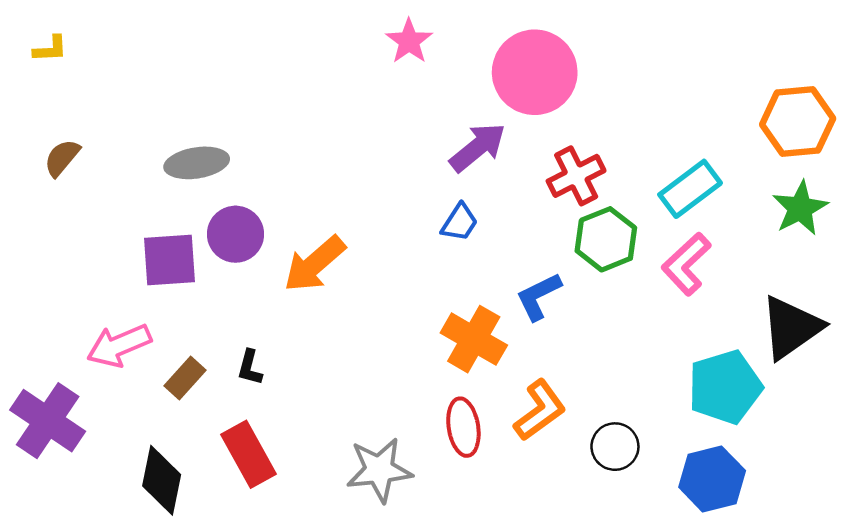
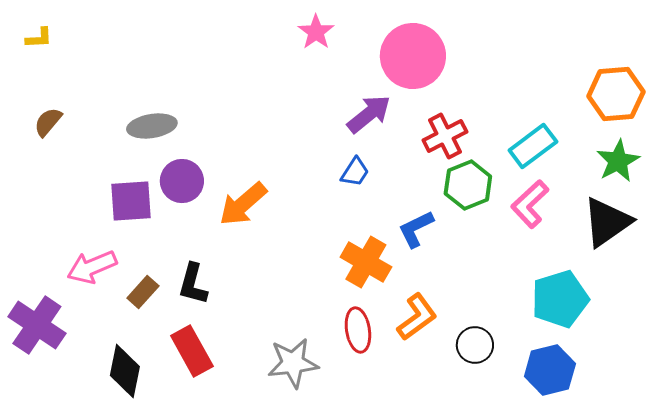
black triangle: (791, 327) -> (607, 222), moved
black L-shape: (250, 368) -> (193, 284), size x1.5

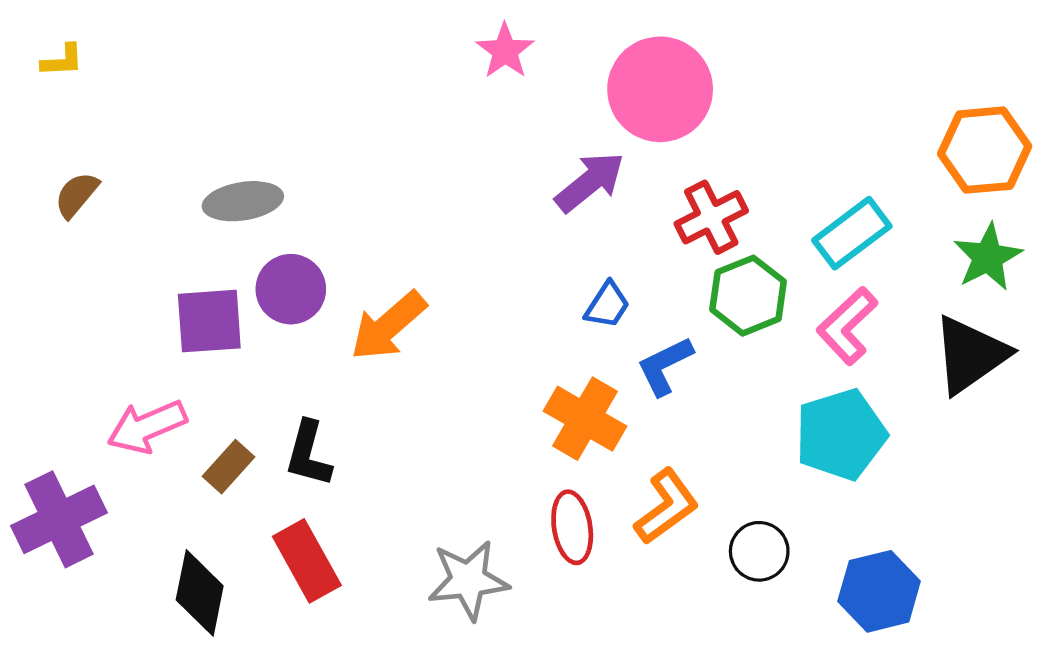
blue trapezoid: (355, 172) -> (607, 305), moved
cyan pentagon: (560, 299) -> (841, 435), moved
purple cross: (37, 325) -> (59, 519), turned 30

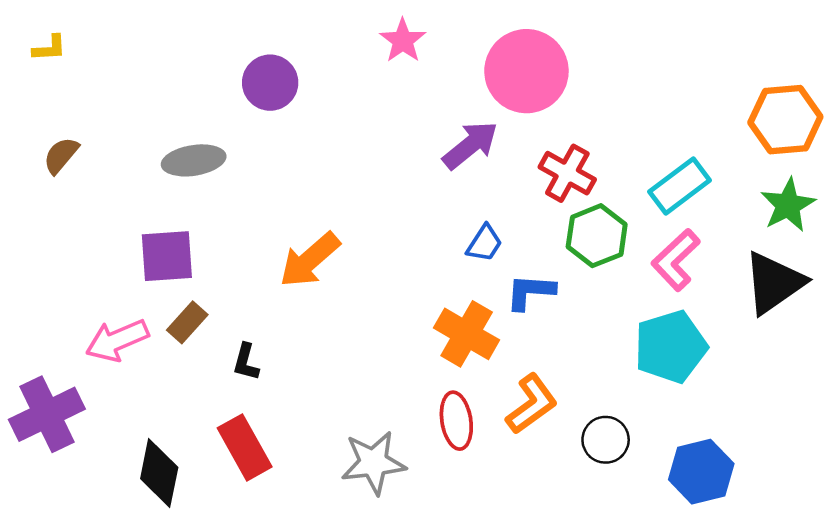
red cross: (711, 217) -> (567, 173), turned -34
purple circle: (291, 289) -> (270, 83), moved
blue L-shape: (665, 366) -> (530, 292), turned 30
black L-shape: (308, 454) -> (246, 362), size x0.7
brown rectangle: (228, 467) -> (187, 322), moved

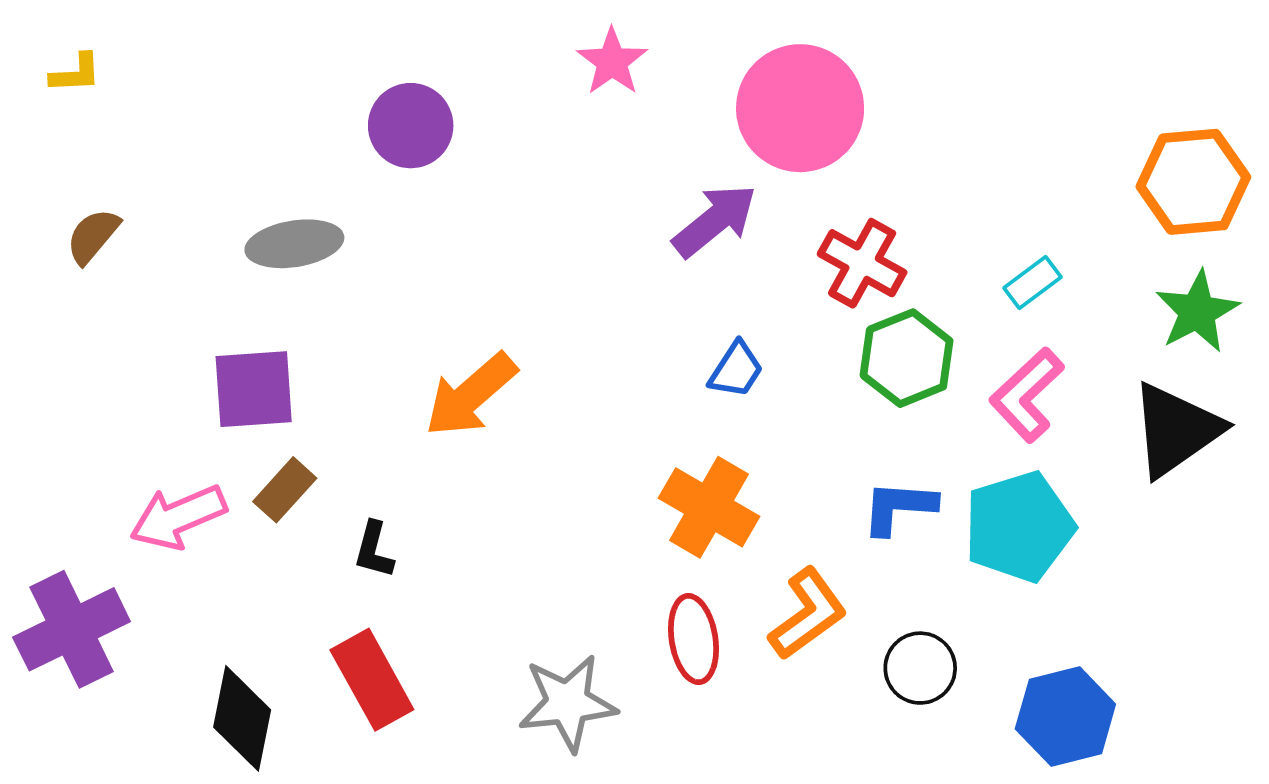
cyan rectangle: (680, 186) -> (1033, 283), size x0.6
blue L-shape: (530, 292) -> (899, 507), moved

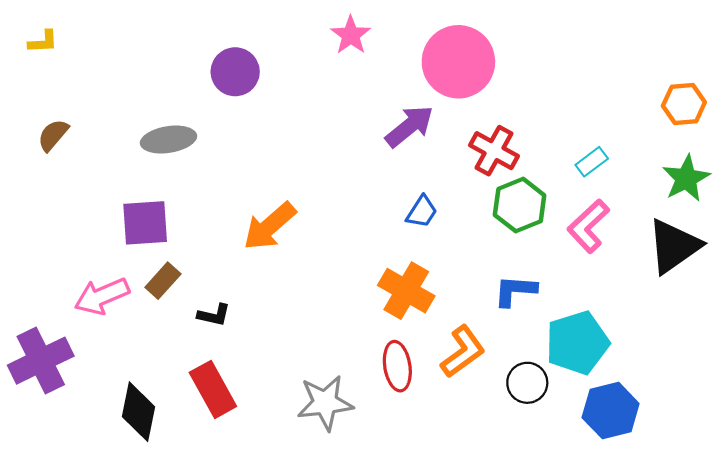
orange hexagon: (1193, 182) -> (684, 104), size x0.7
cyan pentagon: (1019, 527) -> (577, 343), moved
black L-shape: (374, 550) -> (214, 315), turned -92

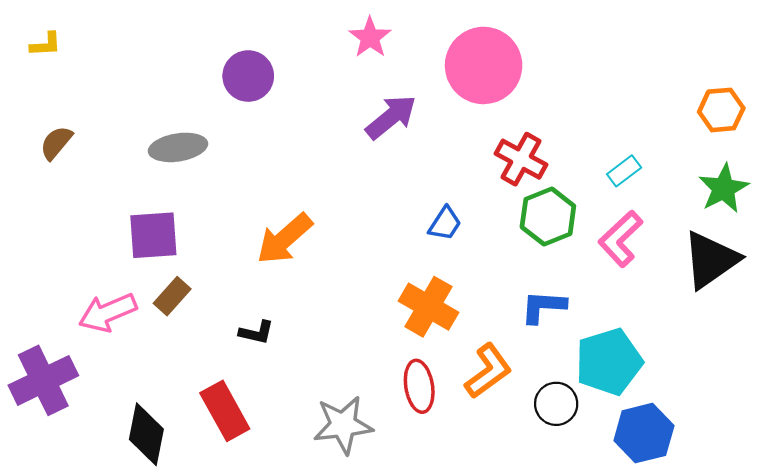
purple arrow: (410, 126) -> (391, 117), moved
black L-shape: (214, 315) -> (256, 332), moved

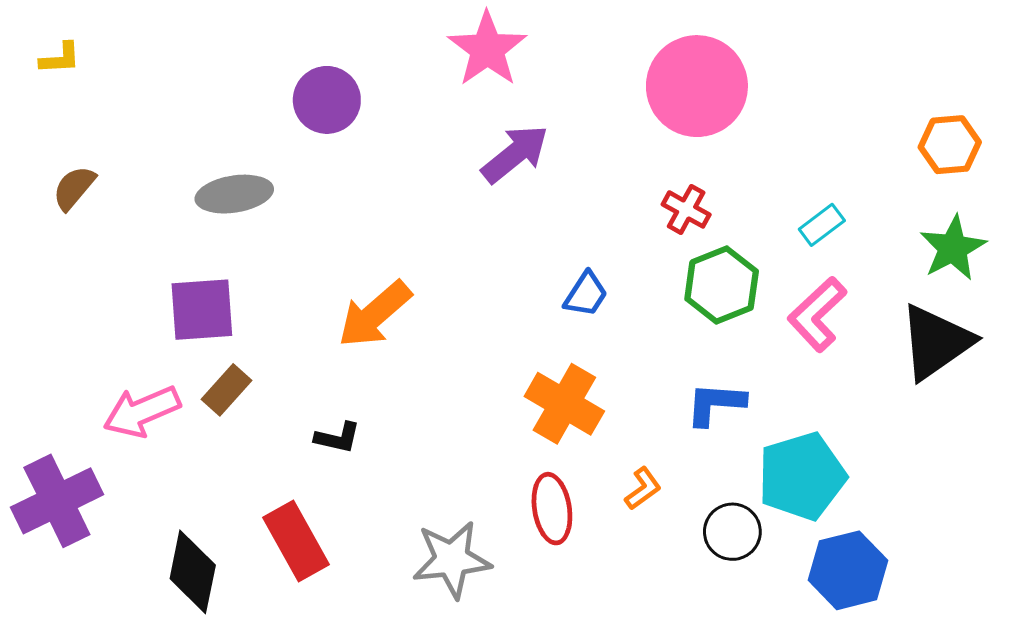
pink star: (370, 37) -> (487, 49), size x1.4
pink circle: (484, 65) -> (697, 86), moved
red cross: (521, 159) -> (686, 209), size x0.7
orange L-shape: (488, 371) -> (643, 489), size x0.6

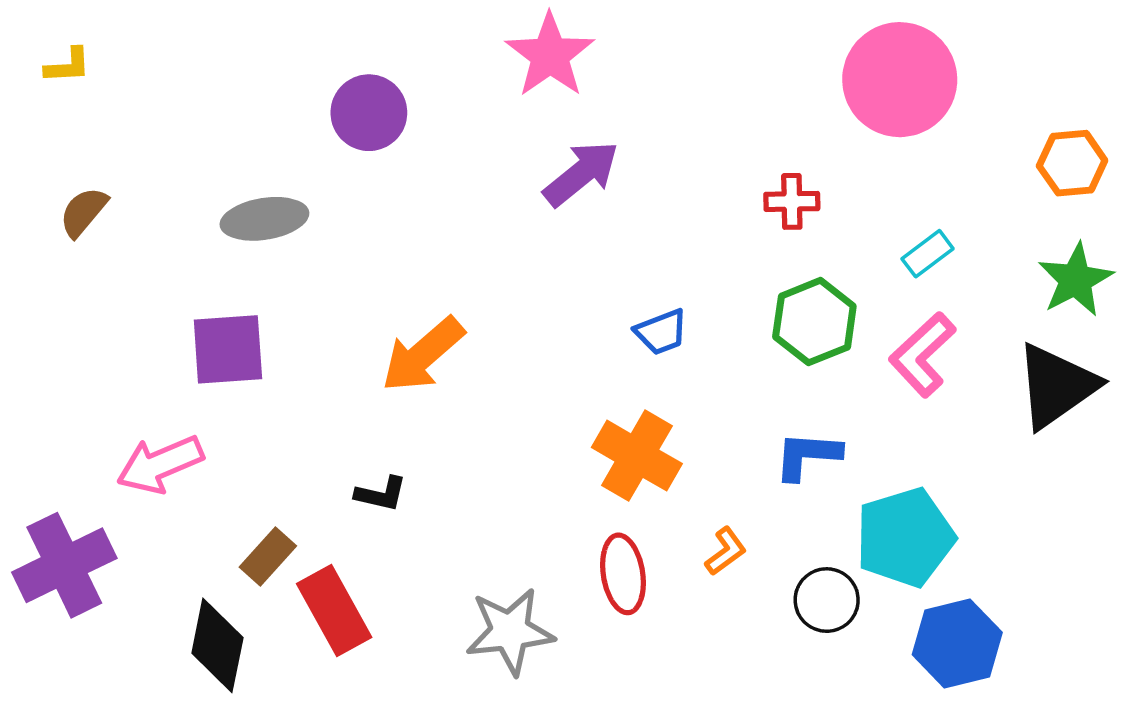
pink circle: (697, 86) -> (900, 80), moved
red cross: (686, 209) -> (792, 201), moved, turned -30
blue trapezoid: (586, 294) -> (661, 332), turned 36
brown rectangle: (227, 390) -> (268, 557), moved

